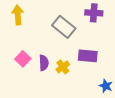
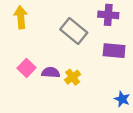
purple rectangle: (88, 56) -> (114, 51), moved
purple semicircle: (44, 63) -> (51, 72), turned -84

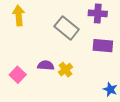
pink square: (27, 68) -> (18, 75), moved

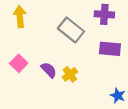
purple semicircle: (46, 65) -> (49, 70), turned 42
pink square: (18, 75) -> (19, 63), moved

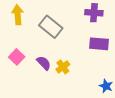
gray rectangle: (71, 30) -> (51, 27), moved

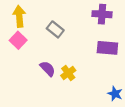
gray rectangle: (51, 27) -> (55, 29), size x0.7
pink square: (17, 57) -> (18, 40), moved

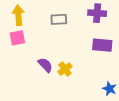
gray rectangle: (55, 29) -> (59, 19), moved, turned -42
pink square: (18, 40) -> (17, 38), turned 35

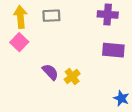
gray rectangle: (59, 19) -> (51, 16), moved
pink square: (17, 38) -> (19, 42), turned -35

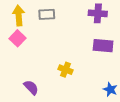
purple semicircle: (50, 72) -> (31, 87), moved
yellow cross: (72, 77) -> (66, 70), turned -32

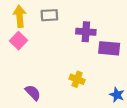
purple cross: (98, 13) -> (86, 32), moved
yellow cross: (66, 70) -> (77, 79), moved

